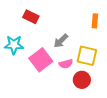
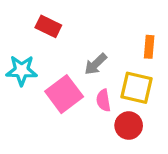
orange rectangle: (95, 21) -> (149, 47), moved
pink semicircle: (66, 64) -> (103, 100), turned 96

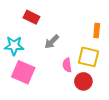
gray arrow: (96, 64) -> (52, 42), moved
pink square: (64, 94) -> (23, 72), moved, turned -30

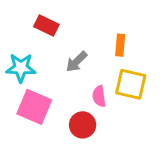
orange rectangle: (97, 30) -> (120, 45), moved
red circle: (83, 81) -> (83, 125), moved

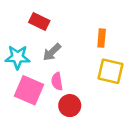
gray arrow: (77, 62) -> (52, 52), moved
pink semicircle: (99, 96) -> (57, 81), moved

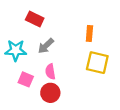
pink square: (29, 90) -> (26, 79), size x0.6
red circle: (70, 106) -> (50, 93), moved

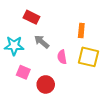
gray arrow: (46, 46) -> (42, 42), turned 84
pink semicircle: (50, 72) -> (62, 57), moved

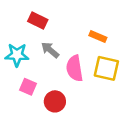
orange rectangle: (81, 30) -> (98, 36), turned -72
pink semicircle: (62, 57) -> (75, 68), size x1.5

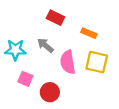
red rectangle: (38, 21) -> (55, 18), moved

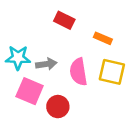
gray arrow: (45, 45) -> (46, 64), moved, turned 132
pink square: (25, 79) -> (30, 91), size x1.5

